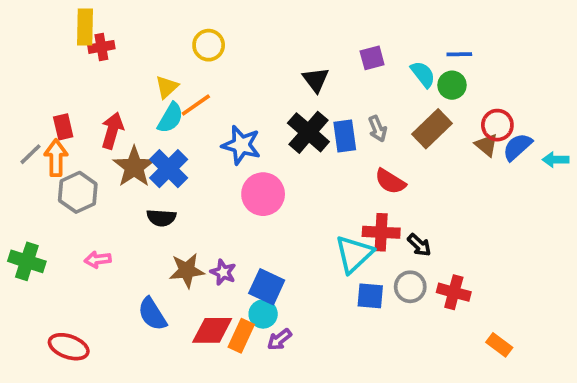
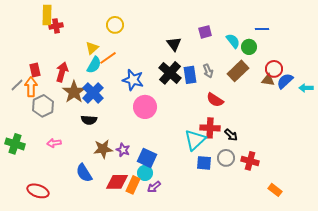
blue line: (459, 54) -> (262, 29), moved
brown triangle: (487, 145) -> (268, 80), turned -32

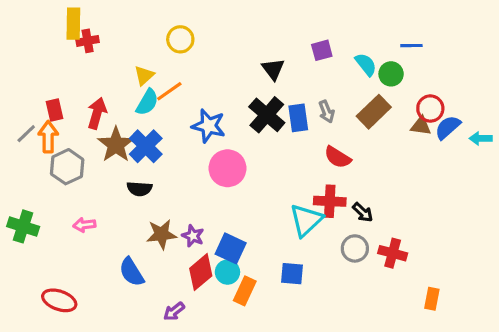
blue square: (204, 163) -> (292, 274), moved
red diamond: (117, 182) -> (201, 272), moved, turned -40
orange rectangle: (133, 185) -> (245, 291), moved
purple arrow: (154, 187) -> (174, 311), moved
orange rectangle: (275, 190) -> (432, 299), turned 64

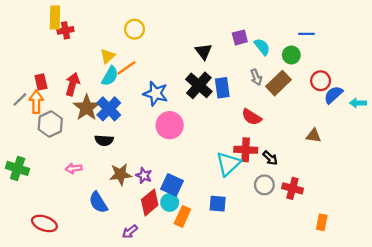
cyan semicircle: (366, 64) -> (262, 47), moved
gray arrow: (327, 112) -> (256, 77), moved
brown triangle: (421, 126) -> (314, 136), moved
pink arrow: (84, 225) -> (74, 168), moved

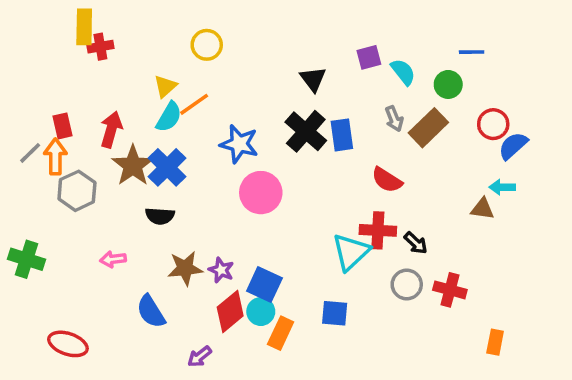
cyan arrow: (358, 103) -> (502, 187), moved

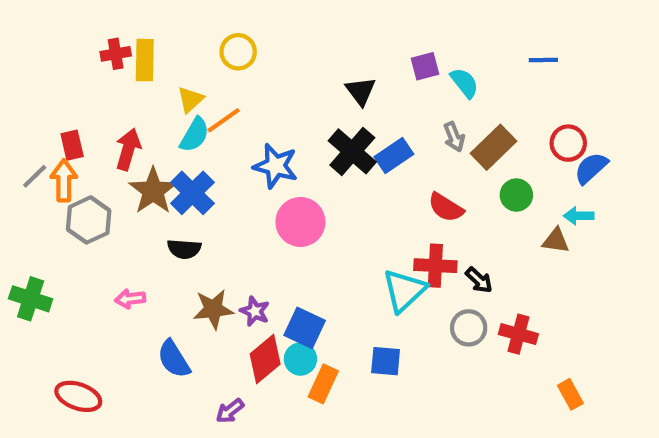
yellow rectangle: (84, 27) -> (145, 60), moved
green circle: (448, 84) -> (516, 195), moved
blue rectangle: (342, 135) -> (394, 156), turned 64
orange rectangle: (495, 342) -> (570, 394), turned -40

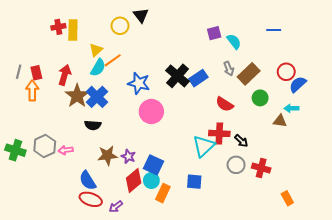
black triangle: (361, 91) -> (141, 15), moved
gray line: (35, 176) -> (19, 72), moved, turned -32
gray hexagon: (89, 220) -> (45, 146), moved
red ellipse: (78, 396) -> (91, 199), moved

